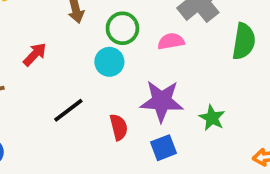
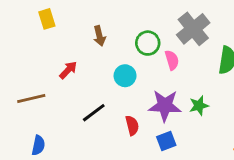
green circle: (122, 28) -> (148, 43), moved
pink semicircle: (171, 41) -> (172, 60), turned 84
green star: (212, 118) -> (199, 106), moved, turned 30

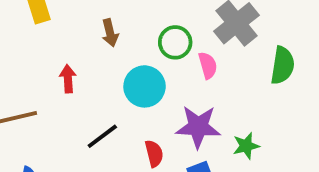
red arrow: (68, 70) -> (68, 79), turned -48
cyan circle: (125, 76) -> (145, 86), size x1.4
green star: (199, 106) -> (246, 146), moved

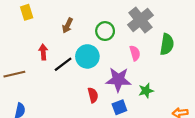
brown arrow: (110, 33) -> (67, 26), turned 40
pink semicircle: (208, 65) -> (135, 53), moved
black line: (102, 136) -> (63, 64), moved

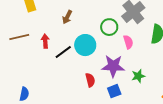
green circle: (105, 31) -> (109, 27), moved
brown line: (14, 74) -> (19, 37), moved

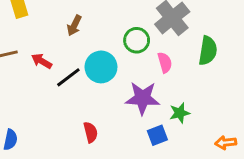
red arrow: (45, 41) -> (42, 61), turned -56
red semicircle: (90, 80) -> (91, 132), moved
blue square: (114, 91) -> (157, 135), moved

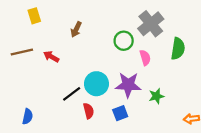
cyan circle: (101, 67) -> (96, 84), moved
black line: (68, 77) -> (72, 94), moved
blue square: (157, 135) -> (120, 113), moved

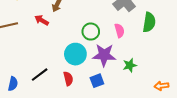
green circle: (124, 41) -> (91, 32), moved
red arrow: (51, 57) -> (42, 20), moved
black line: (72, 94) -> (40, 75), moved

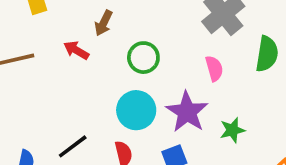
green circle: (91, 32) -> (143, 58), moved
purple star: (104, 55) -> (187, 112), turned 30

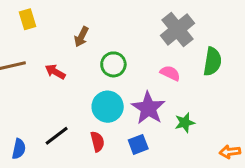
red arrow: (76, 50) -> (55, 72), moved
pink semicircle: (214, 68) -> (170, 73), turned -48

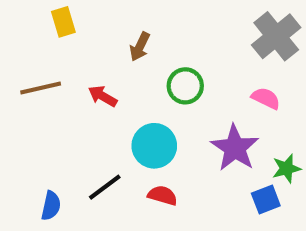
cyan circle: (108, 107) -> (154, 146), moved
red semicircle: (97, 142) -> (163, 195), turned -60
blue square: (138, 144) -> (266, 200), moved

